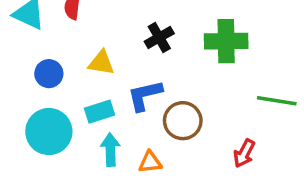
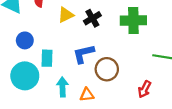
yellow triangle: (101, 63) -> (66, 15), moved, turned -35
cyan rectangle: (100, 112) -> (47, 58), moved, turned -70

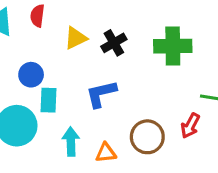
blue circle: (25, 40) -> (31, 75), moved
brown circle: (107, 69) -> (147, 137), moved
red arrow: (144, 89) -> (190, 126), moved

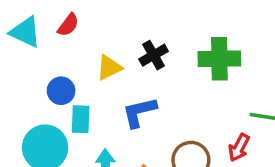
red semicircle: (37, 16) -> (68, 25), turned -150
yellow triangle: (76, 38) -> (109, 68), moved

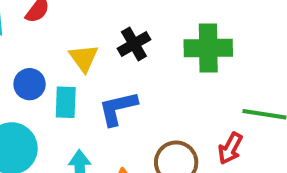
yellow triangle: (109, 68) -> (84, 58), turned -40
cyan rectangle: (81, 119) -> (66, 102), moved

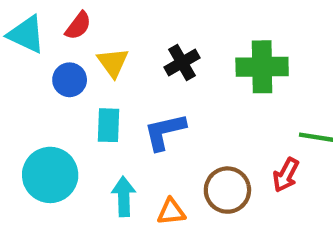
yellow triangle: (84, 58) -> (113, 62), moved
blue circle: (30, 84) -> (70, 80), moved

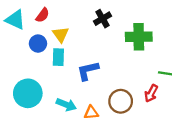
black cross: (182, 62) -> (103, 19), moved
cyan rectangle: (109, 125) -> (58, 57), moved
cyan arrow: (124, 197) -> (66, 105), turned 114

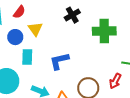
cyan rectangle: (58, 57) -> (27, 57), moved

